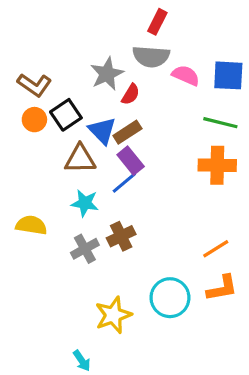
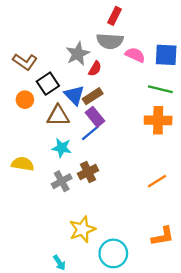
orange circle: (34, 120) -> (25, 100), moved
orange L-shape: (222, 288) -> (163, 236), moved
cyan circle: (170, 298) -> (113, 253), moved

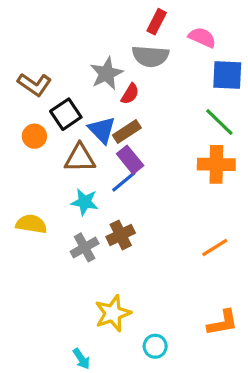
pink semicircle: (135, 55) -> (202, 37), moved
green line: (160, 89) -> (219, 122), turned 30
cyan circle: (113, 253) -> (155, 346), size x0.6

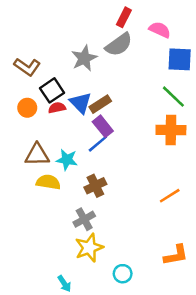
gray semicircle: (150, 56) -> (119, 45), turned -40
red semicircle: (130, 94) -> (57, 108), moved, turned -133
brown triangle: (80, 158) -> (37, 155), moved
yellow semicircle: (31, 224) -> (48, 182), moved
gray cross: (85, 247) -> (84, 219), moved

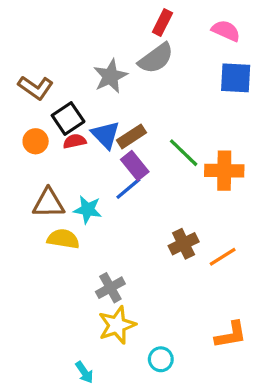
pink semicircle: (160, 30) -> (226, 31), moved
green line: (173, 97) -> (184, 153), moved
brown cross: (95, 186) -> (184, 244), moved

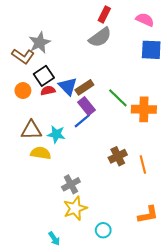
gray star: (110, 76) -> (40, 43), moved
orange line: (223, 257) -> (143, 165), turned -72

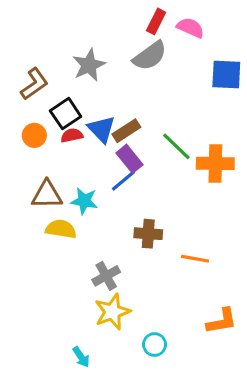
pink semicircle: (145, 20) -> (190, 28), moved
gray star: (40, 43) -> (89, 65), moved
brown L-shape: (23, 56) -> (34, 84), turned -70
brown cross: (118, 156) -> (148, 234), moved, turned 30
orange line: (143, 165) -> (195, 259), moved, turned -66

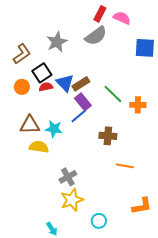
orange cross: (215, 163) -> (138, 105), size x0.7
brown cross: (148, 234) -> (108, 136), moved

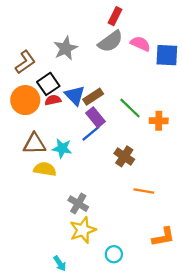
pink semicircle: (122, 18) -> (140, 44), moved
orange circle: (22, 87) -> (25, 100), size x1.6
brown cross: (108, 136) -> (124, 156), turned 30
gray cross: (68, 177) -> (78, 204), turned -30

